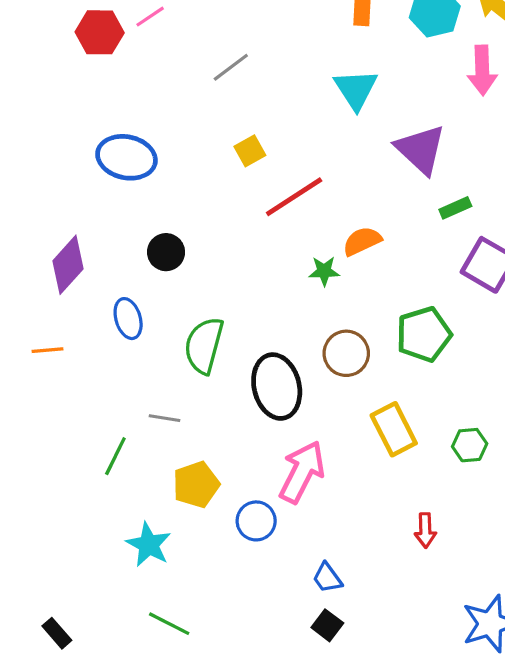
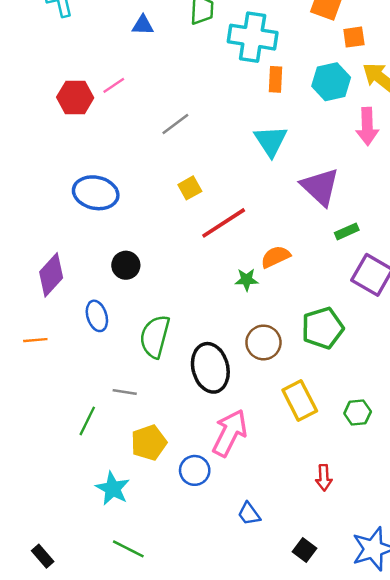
black square: (327, 625) -> (304, 550), moved

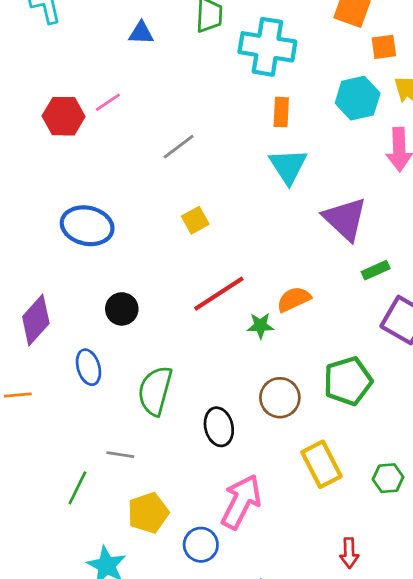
orange rectangle: (276, 79) -> (281, 112), moved
red line: (224, 223) -> (219, 294), moved
black ellipse: (210, 368) -> (219, 427), size x0.7

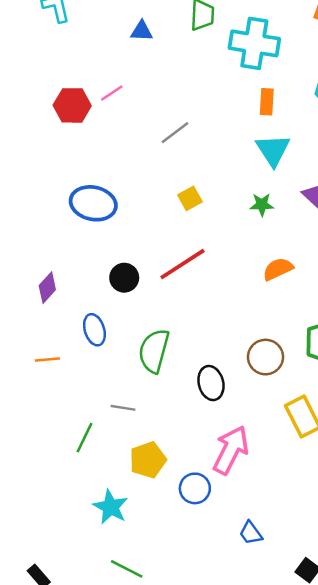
red line: (219, 294) -> (182, 264), moved
purple diamond: (36, 320) -> (47, 288), size x0.7
green star: (260, 326) -> (262, 205), moved
orange line: (18, 395) -> (47, 359), moved

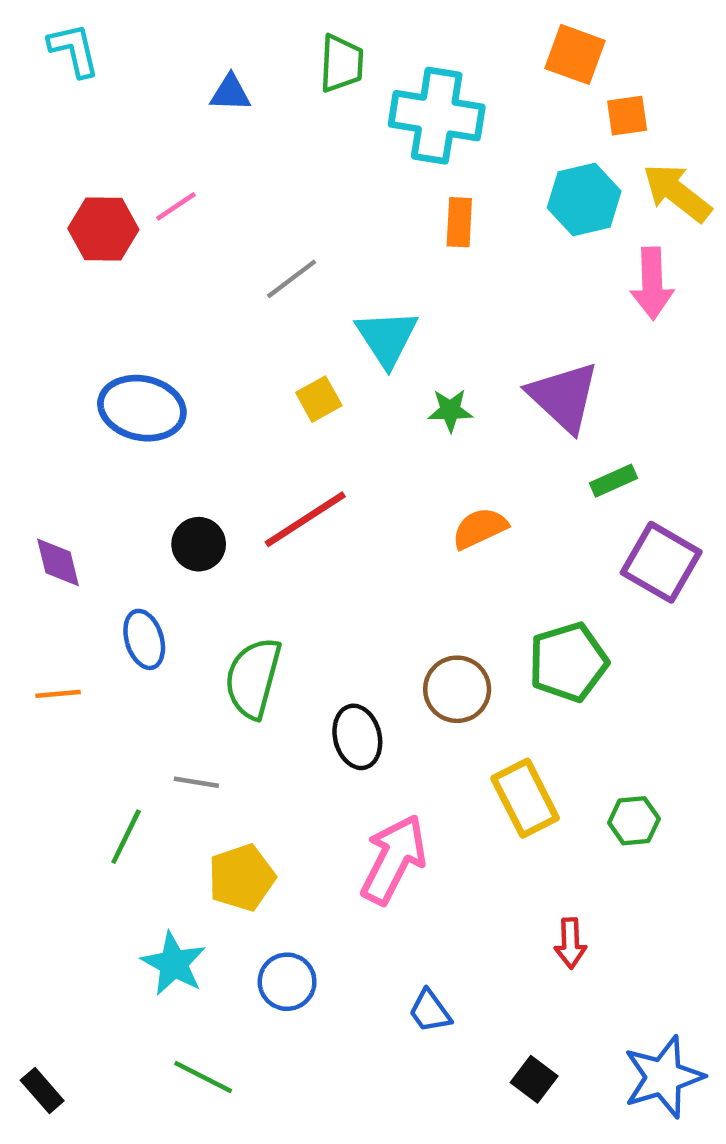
cyan triangle: (273, 150) -> (387, 338), moved
purple diamond: (47, 288) -> (58, 562), turned -56
blue circle: (195, 488) -> (287, 982), moved

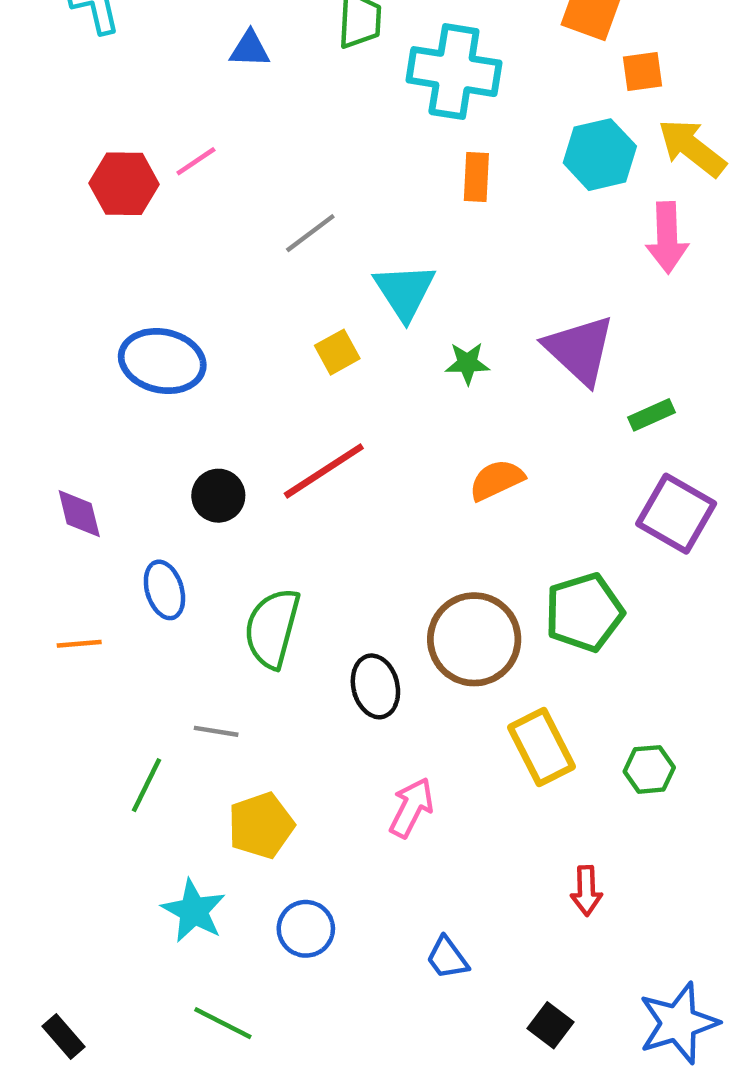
green rectangle: (614, 481) -> (651, 415), moved
brown circle: (457, 689) -> (474, 639), size x1.4
pink arrow: (394, 859) -> (411, 808), size x0.7

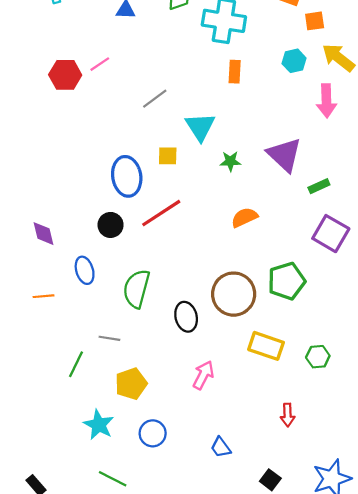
cyan hexagon: (600, 155) -> (294, 61), size x0.7
yellow square: (337, 352) -> (168, 156), turned 30
blue ellipse: (162, 361) -> (127, 176), moved, turned 69
yellow rectangle: (541, 747) -> (266, 346), turned -44

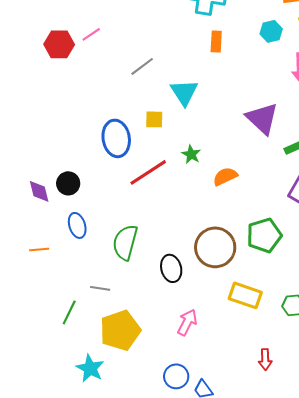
green star: (230, 161) -> (191, 154), moved, turned 30
black circle: (111, 225) -> (68, 183), moved
yellow pentagon: (131, 384) -> (120, 330), size x1.4
blue circle: (153, 433) -> (176, 376), moved

